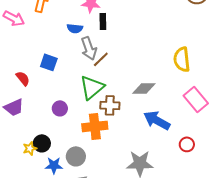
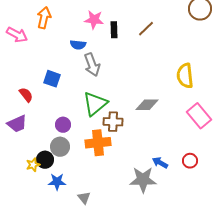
black rectangle: (103, 21) -> (114, 30), moved
brown line: (101, 59) -> (146, 29), moved
blue arrow: (157, 120) -> (160, 163), moved, size x0.6
gray circle: (76, 156) -> (60, 147), moved

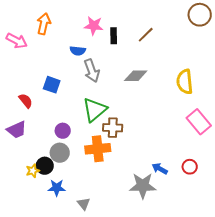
gray diamond: (147, 105) -> (136, 76), moved

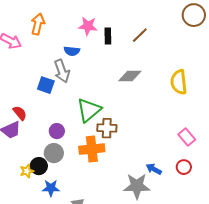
gray arrow: (92, 71) -> (62, 71), moved
red semicircle: (26, 101) -> (20, 113), moved
pink rectangle: (199, 122) -> (187, 137), moved, size x0.7

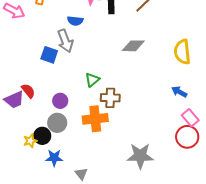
green triangle: (89, 110) -> (92, 80), size x0.6
red semicircle: (20, 113) -> (28, 91), moved
pink rectangle: (187, 137) -> (190, 118), moved
red circle: (184, 167) -> (187, 137), size x1.5
blue arrow: (154, 169) -> (179, 92), moved

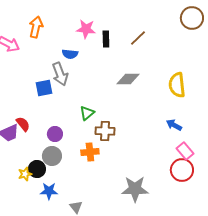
blue square: (49, 55) -> (44, 88), turned -30
orange cross: (95, 119) -> (90, 152), size x0.7

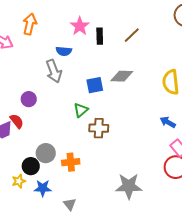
pink star: (86, 29) -> (80, 26), turned 30
blue square: (44, 88) -> (95, 85), moved
purple circle: (55, 134) -> (29, 99), moved
orange cross: (90, 152) -> (71, 162), moved
yellow star: (25, 174) -> (19, 181), moved

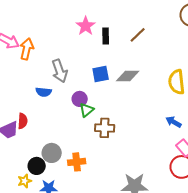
orange arrow: (30, 24) -> (27, 49), moved
blue semicircle: (64, 51) -> (44, 92), moved
blue square: (95, 85) -> (101, 74), moved
purple circle: (29, 99) -> (80, 99), moved
red semicircle: (17, 121) -> (23, 121), turned 42

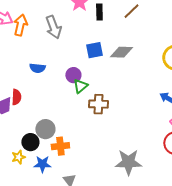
gray arrow: (60, 71) -> (53, 27), moved
orange cross: (77, 162) -> (60, 146), moved

